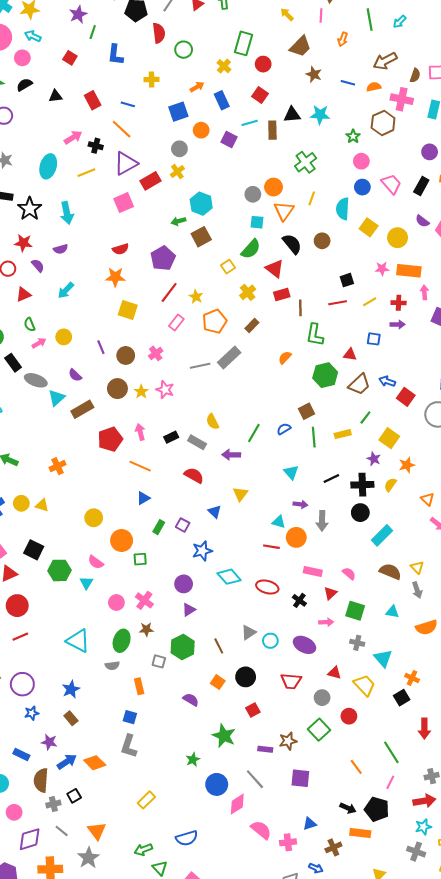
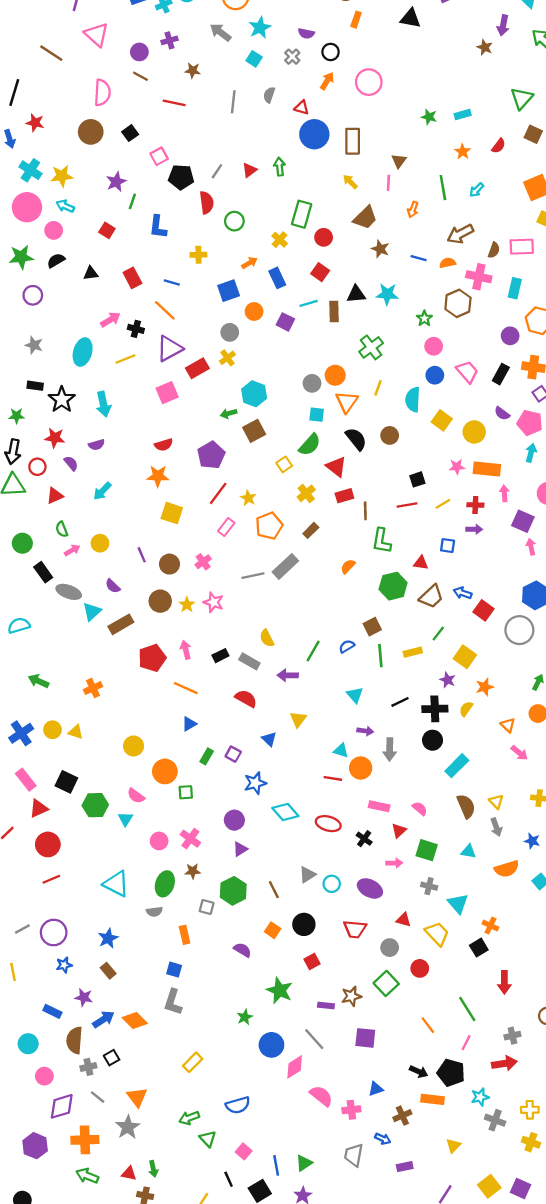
brown semicircle: (390, 571) -> (466, 806), turned 45
cyan star: (423, 827) -> (480, 1097), moved

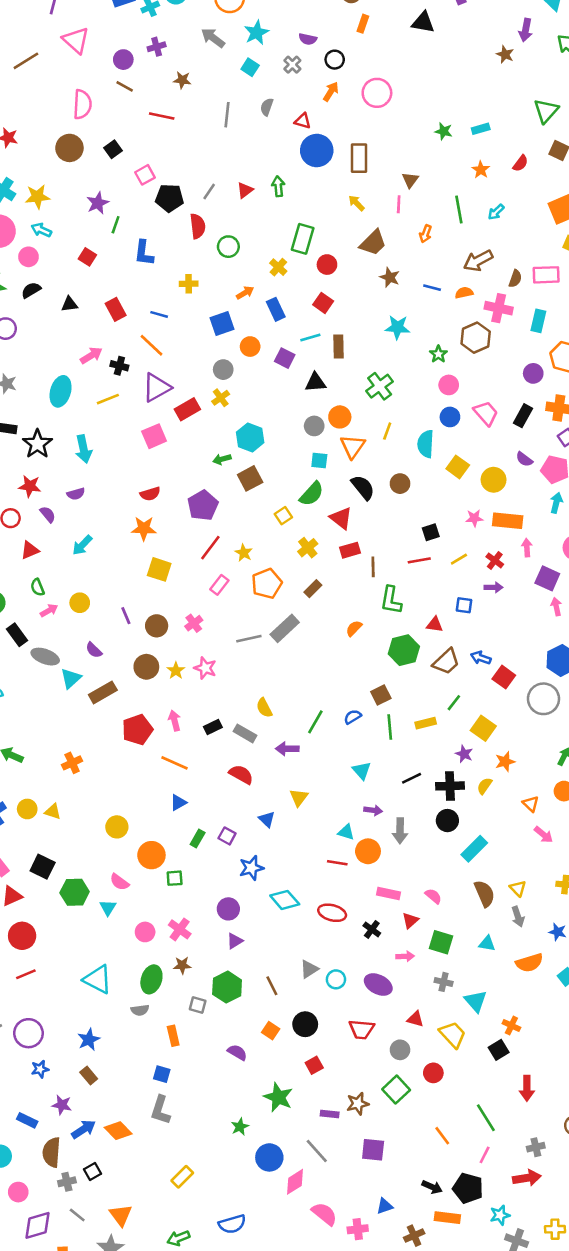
brown line: (51, 53) -> (26, 61), turned -65
black triangle: (356, 294) -> (315, 382), moved
red cross: (475, 505) -> (495, 560), turned 35

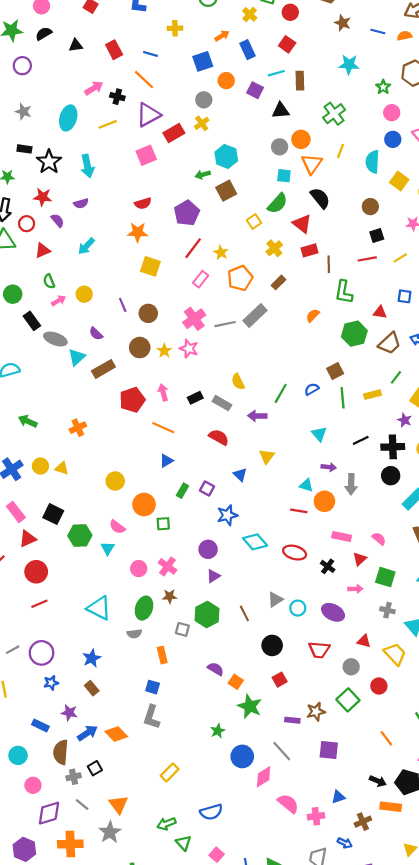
brown circle: (400, 484) -> (370, 207), moved
pink cross: (194, 623) -> (194, 319), moved, size x1.5
orange square: (271, 1031) -> (236, 682), moved

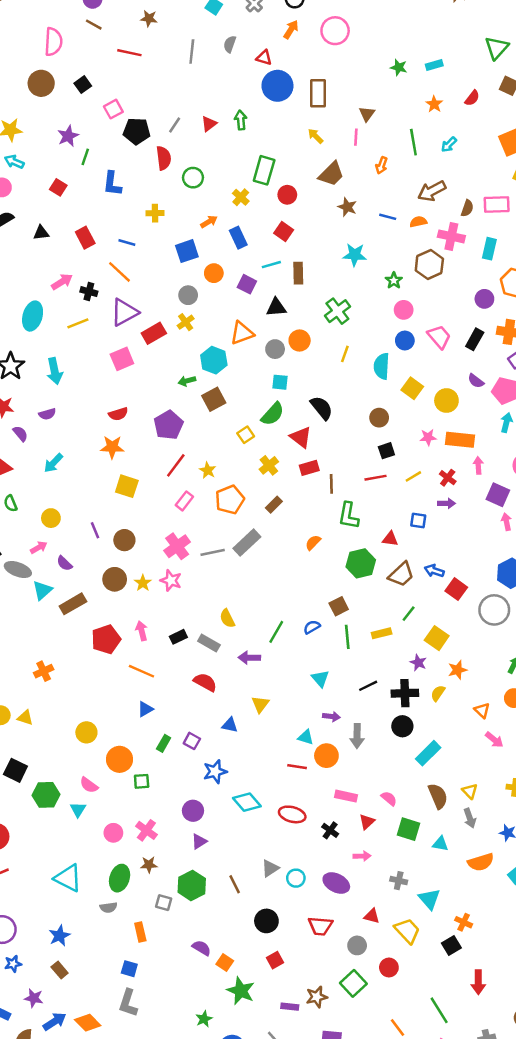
orange triangle: (312, 164) -> (242, 333), moved, turned 35
pink arrow: (59, 301) -> (39, 547), moved
blue triangle: (240, 475) -> (230, 725), turned -32
green square: (385, 577) -> (409, 829), moved

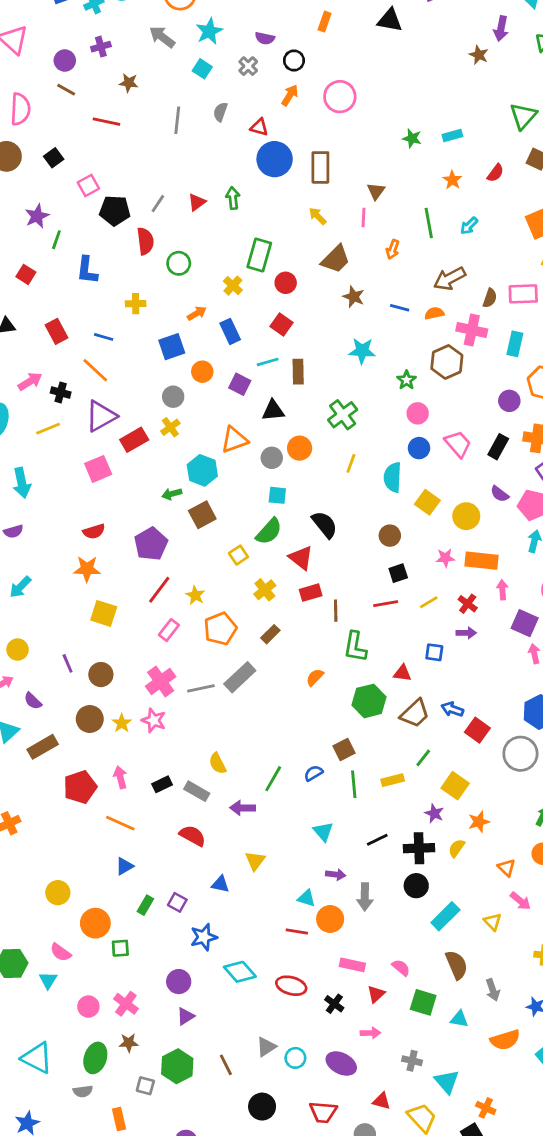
yellow triangle: (470, 791) -> (493, 922), moved

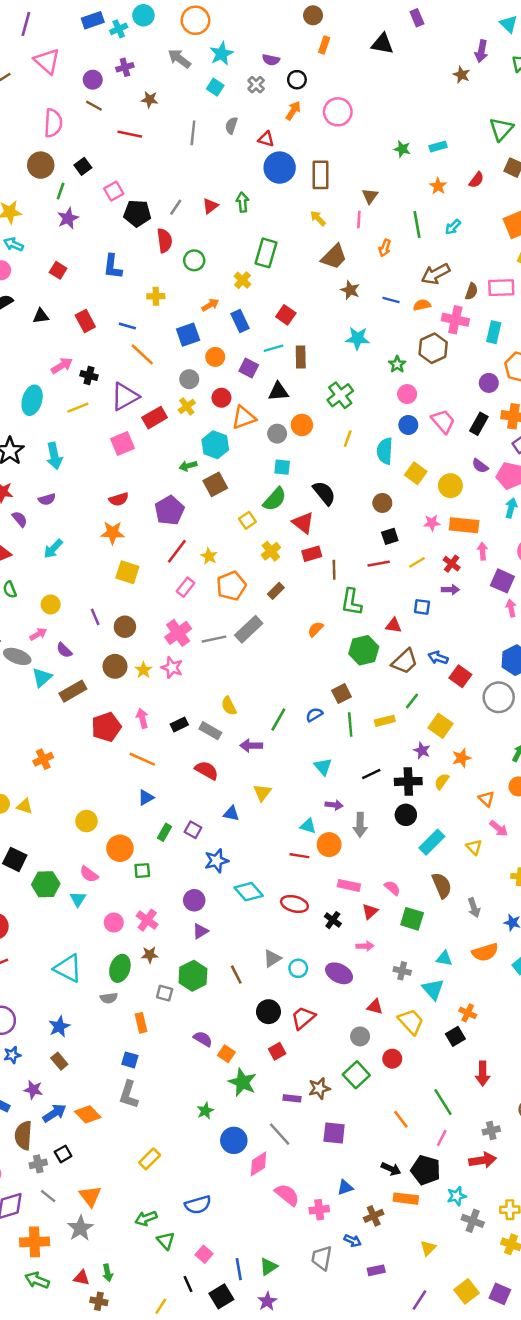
green line: (56, 240) -> (61, 191), moved
red circle: (286, 283) -> (221, 398), moved
orange line: (95, 370) -> (142, 354), moved
cyan triangle: (459, 1019) -> (444, 958), moved
red trapezoid: (323, 1112) -> (303, 1018), moved, turned 135

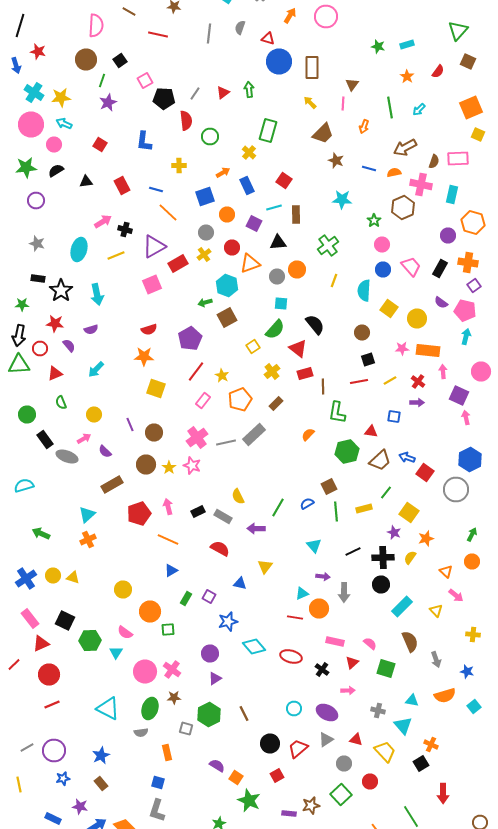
cyan triangle: (42, 677) -> (87, 514), moved
cyan triangle: (308, 826) -> (302, 594), turned -40
pink circle: (114, 923) -> (145, 672), size x1.5
gray triangle: (272, 958) -> (326, 740), moved

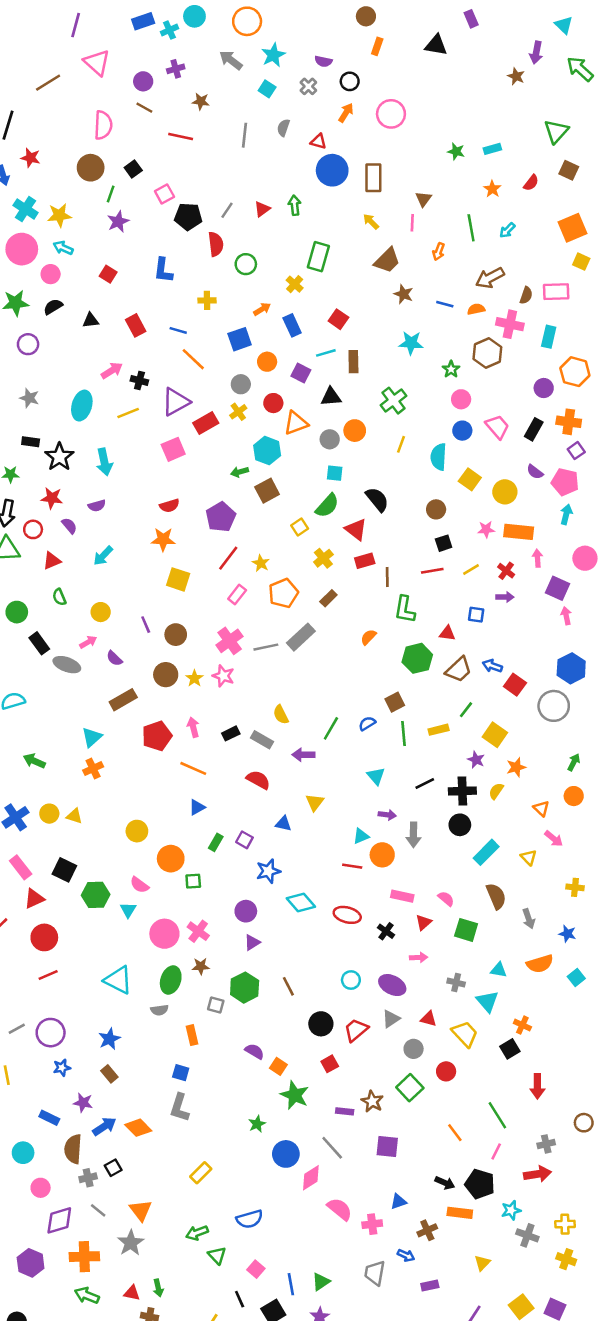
brown star: (311, 806) -> (372, 1101), turned -30

